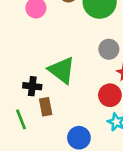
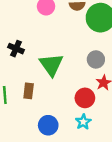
black cross: (32, 86) -> (16, 49), moved

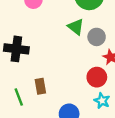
black cross: (16, 49) -> (16, 49), size x1.5
green triangle: (51, 65) -> (76, 27), moved, size x0.7

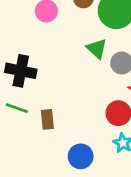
green line: (19, 97) -> (17, 108), moved, turned -54

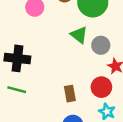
brown rectangle: (47, 119) -> (70, 94), moved

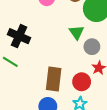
brown rectangle: (70, 94) -> (54, 79), size x1.6

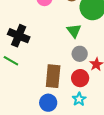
gray circle: (92, 47) -> (80, 54), moved

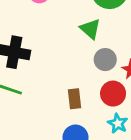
brown rectangle: (53, 76) -> (75, 99), size x0.6

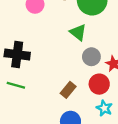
brown rectangle: (75, 99) -> (68, 90), turned 49

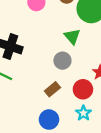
gray circle: (91, 57) -> (62, 61), moved

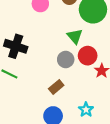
red circle: (83, 89) -> (88, 56), moved

